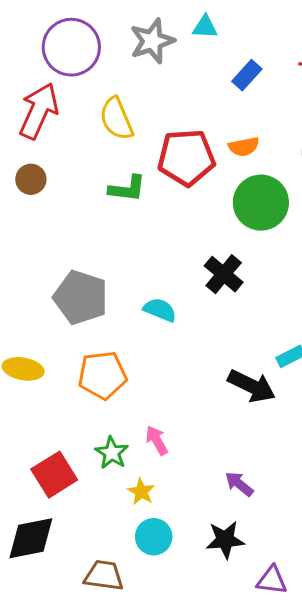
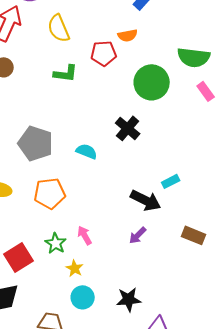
orange semicircle: (244, 147) -> (128, 35), moved
red pentagon: (186, 158) -> (104, 53), size x0.7
purple arrow: (239, 484) -> (138, 235), moved, turned -84

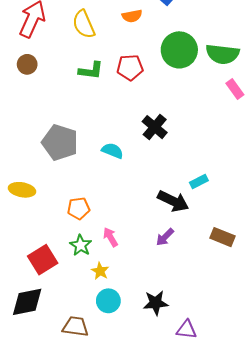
orange semicircle: (128, 35) -> (132, 16), moved
red pentagon: (104, 53) -> (130, 67), moved
green circle: (152, 82) -> (179, 50), moved
orange pentagon: (50, 193) -> (79, 208), moved, size x0.7

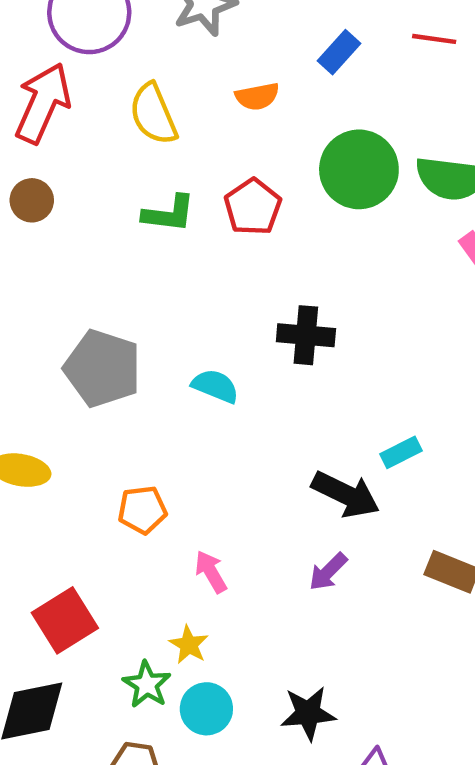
red pentagon: (130, 67) -> (253, 207), turned -30
black cross: (155, 127) -> (306, 335), turned -35
green star: (81, 245) -> (147, 684), moved

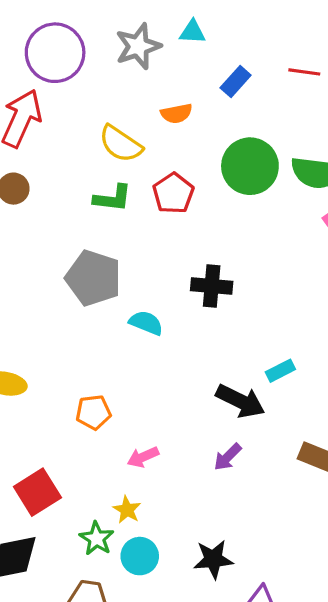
yellow semicircle: (153, 114) -> (121, 144), moved, turned -33
gray pentagon: (103, 368) -> (93, 278), moved
pink arrow: (211, 572) -> (143, 457), turned -84

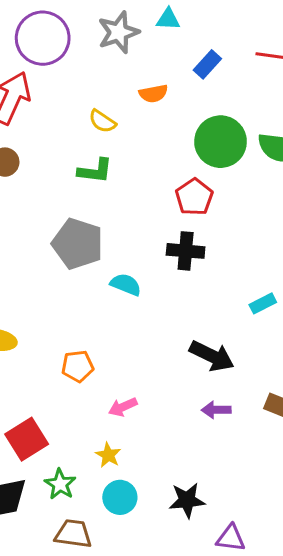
yellow semicircle: (121, 144) -> (102, 121), size x0.7
red pentagon: (173, 193) -> (194, 197), moved
cyan rectangle: (280, 371) -> (263, 303), moved
purple arrow: (228, 457) -> (216, 410), moved, turned 44
green star: (97, 538) -> (60, 484), moved

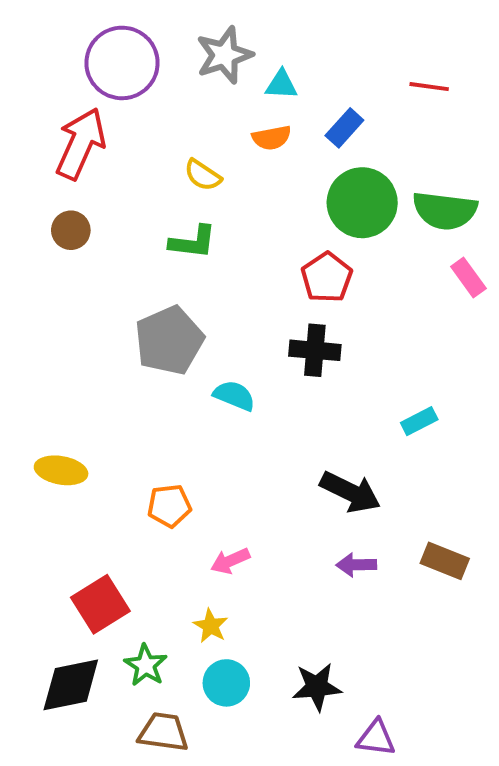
cyan triangle: (168, 19) -> (281, 85), moved
blue rectangle: (207, 64) -> (344, 128), moved
gray pentagon: (78, 244) -> (169, 340), turned 30

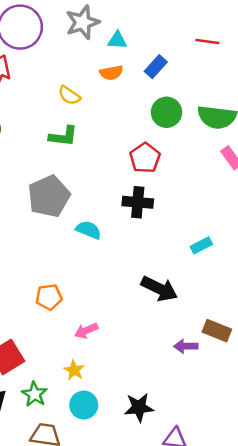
green circle: (362, 203) -> (167, 112), size x0.7
purple arrow: (356, 565) -> (186, 346), moved

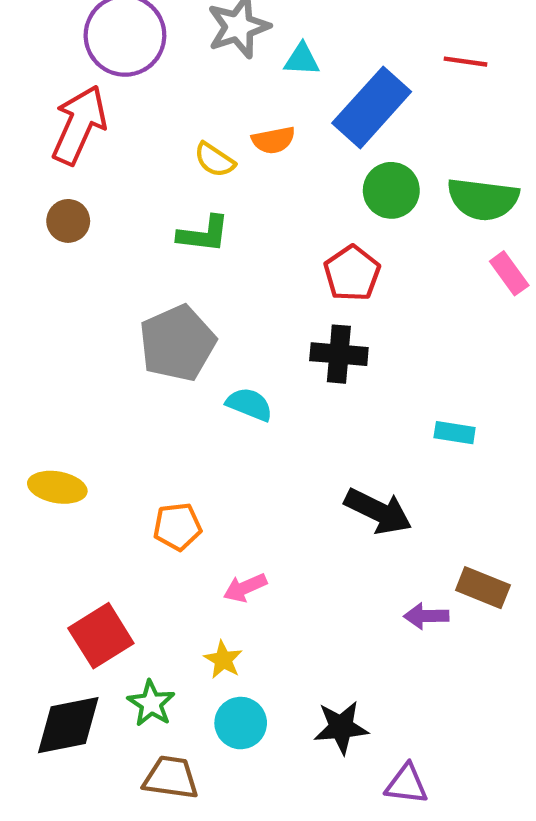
blue rectangle: (156, 67) -> (372, 107), size x1.8
orange semicircle: (111, 73) -> (273, 140), moved
cyan rectangle: (201, 245) -> (455, 433), turned 36

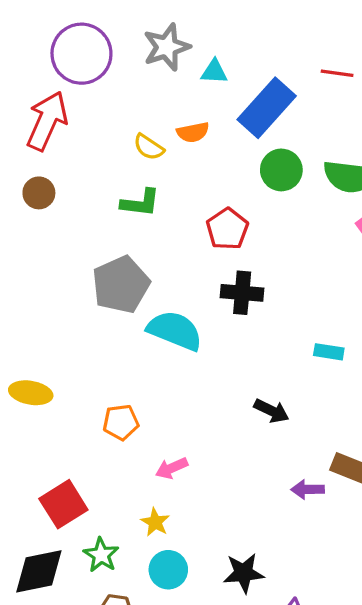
red pentagon: (352, 273) -> (227, 229), moved
cyan semicircle: (249, 404) -> (175, 331), size x1.6
black arrow: (378, 511) -> (272, 411), size x0.7

